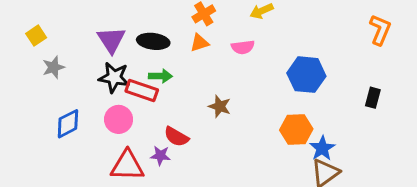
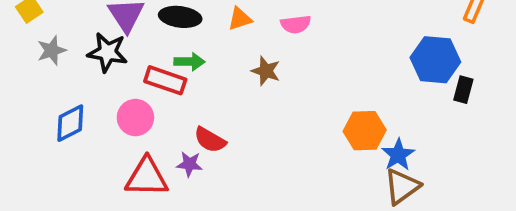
blue hexagon: (306, 75) -> (435, 60), moved
black star: (114, 77) -> (107, 52), moved
brown star: (220, 106) -> (266, 71), moved

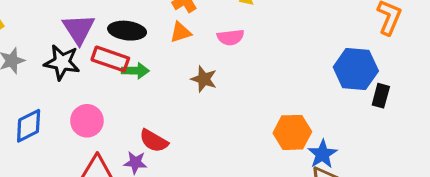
red rectangle: (165, 80) -> (110, 59), moved

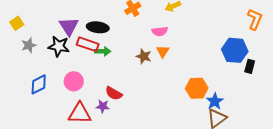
orange triangle: (180, 32) -> (163, 51), moved, turned -40

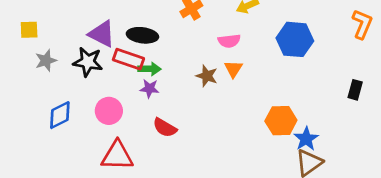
yellow square: (17, 23) -> (29, 30), turned 32
purple triangle: (69, 26) -> (102, 34), turned -30
blue hexagon: (235, 50) -> (295, 39), moved
purple star: (103, 106) -> (149, 88), moved

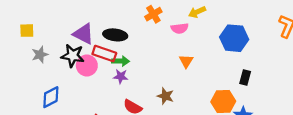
pink semicircle: (229, 41) -> (180, 28), moved
brown star: (207, 76) -> (165, 96), moved
black rectangle: (355, 90) -> (245, 77), moved
pink circle: (109, 111) -> (87, 65), moved

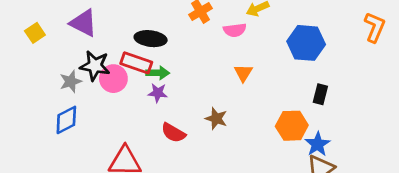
yellow square: (27, 31) -> (35, 33), turned -32
purple triangle: (84, 34) -> (83, 23), moved
gray star: (40, 55) -> (71, 81), moved

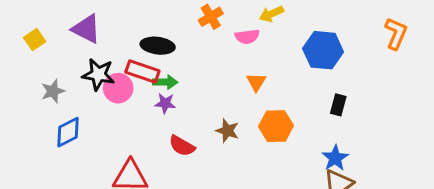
gray star: (71, 81) -> (53, 91), moved
orange hexagon: (292, 126) -> (276, 126), moved

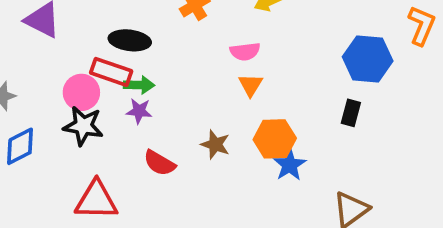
pink semicircle: (247, 37) -> (245, 52), moved
blue hexagon: (323, 50) -> (368, 59), moved
black star: (98, 74) -> (83, 126), moved
blue star: (335, 158) -> (290, 165), moved

